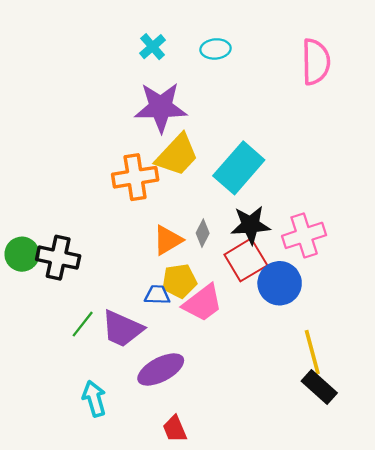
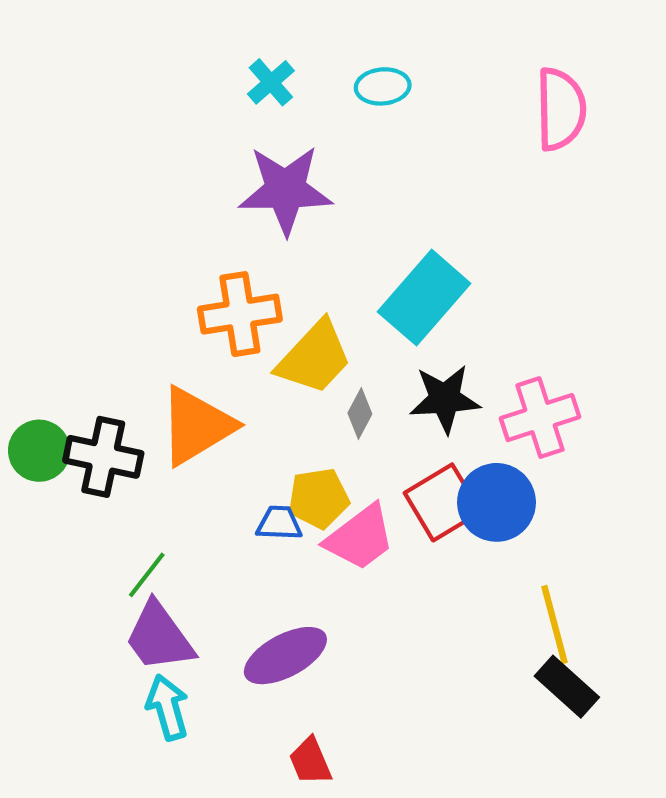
yellow trapezoid: (177, 155) -> (314, 358), moved
orange triangle: (168, 240) -> (196, 426), moved, size x1.5
red square: (246, 260) -> (443, 502), moved
purple trapezoid: (122, 329) -> (159, 637), moved, turned 30

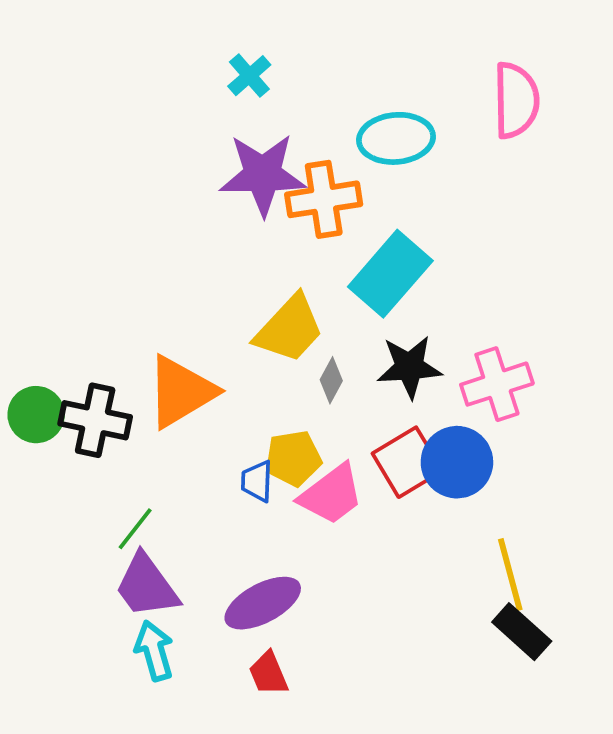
cyan ellipse: (383, 86) -> (396, 138), moved, size x1.5
orange cross: (240, 314) -> (324, 199), moved
blue trapezoid: (279, 523) -> (257, 481), turned -90
red trapezoid: (310, 761) -> (268, 674), moved

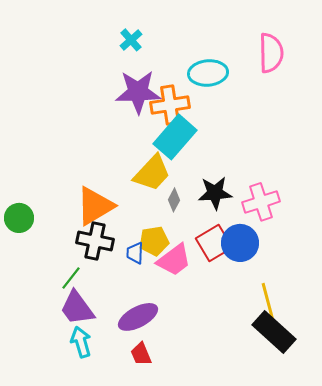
cyan rectangle: (390, 274) -> (175, 137), moved
black cross: (95, 420) -> (95, 241), moved
black rectangle: (522, 632) -> (274, 332), size x1.4

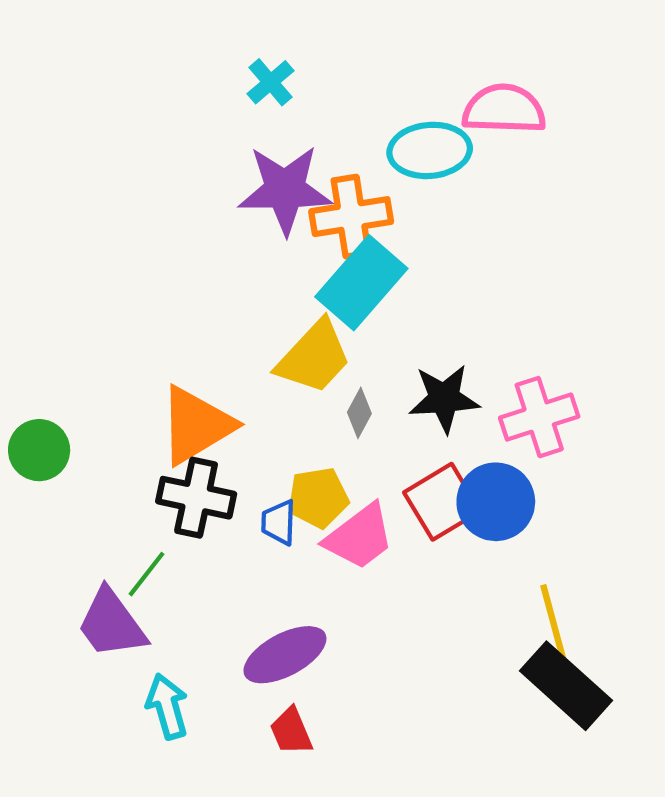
pink semicircle: (271, 53) -> (504, 109), moved, turned -87
purple trapezoid: (77, 308) -> (111, 624), moved

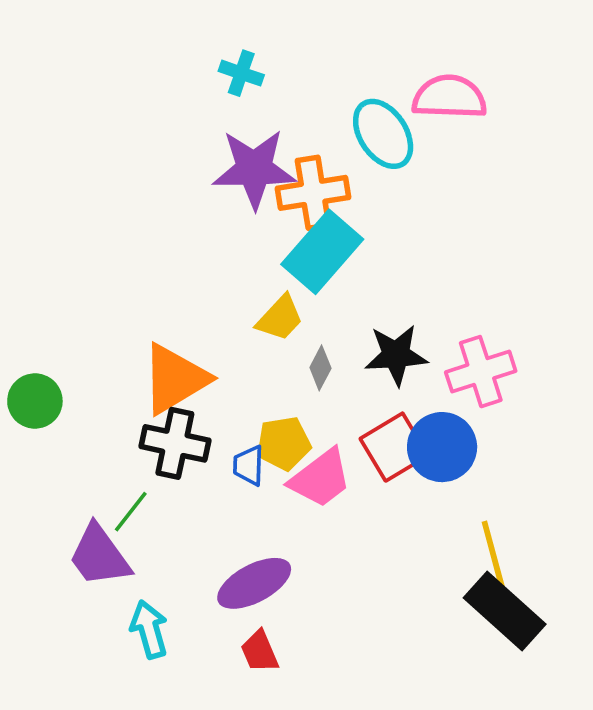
cyan cross: (271, 82) -> (241, 73), turned -30
cyan ellipse: (430, 150) -> (383, 134), turned 62
yellow trapezoid: (314, 357) -> (280, 318), size x0.7

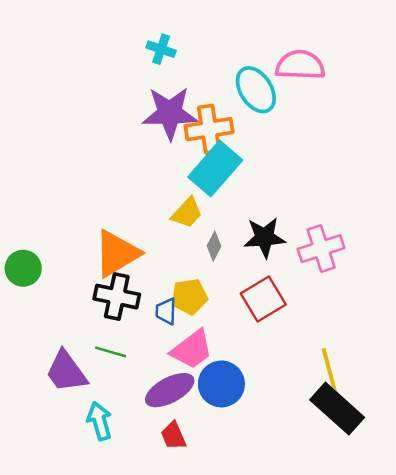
blue circle: (442, 447) -> (221, 384), moved
pink trapezoid: (320, 478) -> (192, 349), moved
green line: (131, 512) -> (111, 352), moved, turned 68

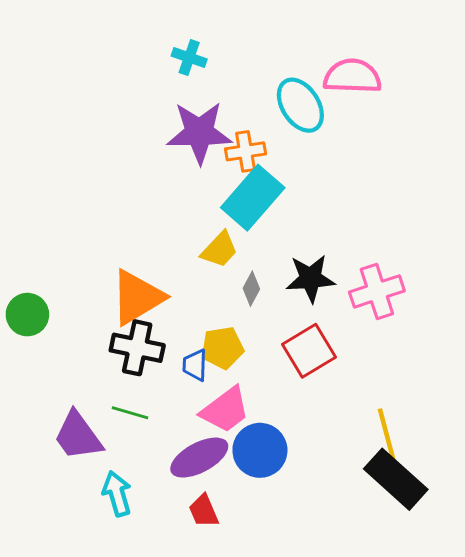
orange cross: (209, 129) -> (245, 151), size x0.7

